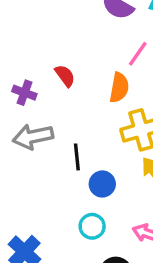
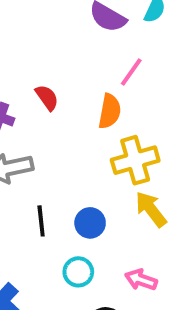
black line: (77, 157) -> (41, 221), moved

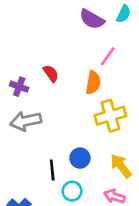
yellow arrow: (151, 209) -> (121, 166), moved
black line: (41, 221) -> (52, 170), moved

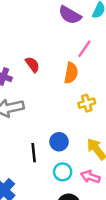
yellow cross: (110, 116) -> (87, 103), size x0.6
cyan circle: (72, 191) -> (63, 172), moved

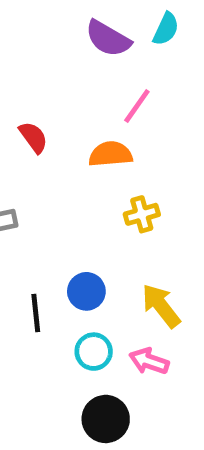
orange semicircle: (71, 73) -> (110, 154), turned -105

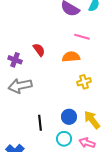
pink line: (137, 106) -> (82, 37), turned 70
blue circle: (86, 291) -> (69, 117), moved

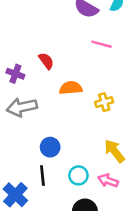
orange semicircle: (71, 57) -> (71, 88), moved
blue circle: (69, 117) -> (50, 147), moved
black line: (40, 123) -> (42, 175), moved

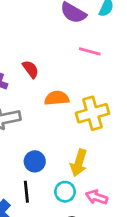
yellow cross: (104, 102) -> (93, 113), size x1.6
yellow arrow: (114, 151) -> (79, 163), moved, turned -125

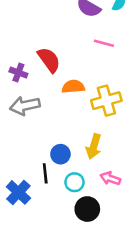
red semicircle: (31, 69) -> (49, 60), size x1.5
blue circle: (35, 161) -> (60, 154), moved
cyan circle: (65, 192) -> (75, 182), moved

